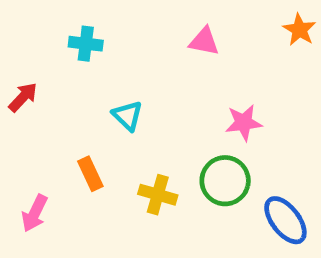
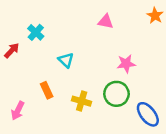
cyan cross: (86, 44) -> (36, 32), moved, turned 35

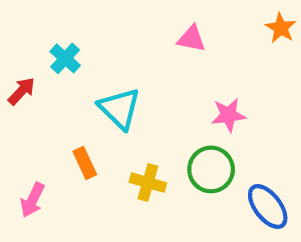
cyan triangle: (66, 60) -> (120, 108), size x1.5

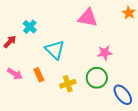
pink triangle: (191, 39) -> (88, 18), size x1.5
yellow cross: (148, 183) -> (68, 84), turned -35
pink arrow: (32, 200) -> (15, 74), moved, turned -84

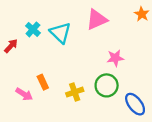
pink triangle: (88, 18) -> (97, 20), turned -35
cyan triangle: (55, 50) -> (60, 33), moved
pink arrow: (15, 74) -> (24, 94), moved

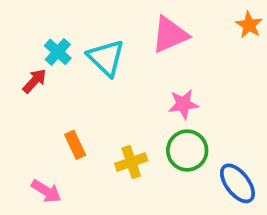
red arrow: (11, 46) -> (35, 81), moved
pink star: (115, 58) -> (183, 104), moved
pink arrow: (24, 94) -> (46, 191), moved

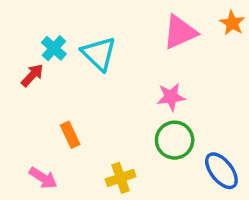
pink triangle: (170, 35) -> (180, 32), moved
yellow cross: (131, 162) -> (121, 178), moved

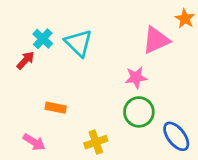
pink triangle: (180, 32) -> (156, 40), moved
orange rectangle: (70, 135) -> (56, 108), turned -54

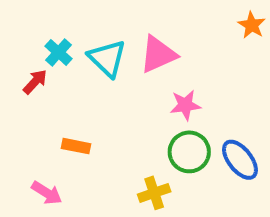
pink triangle: (156, 40) -> (158, 54), moved
blue ellipse: (176, 136) -> (240, 160), moved
yellow cross: (96, 142) -> (154, 193), moved

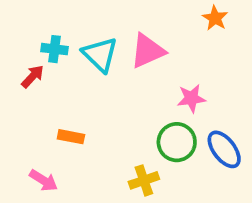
orange star: (252, 25) -> (215, 18), moved
cyan cross: (59, 52) -> (54, 49), turned -35
pink star: (185, 105) -> (191, 98), moved

